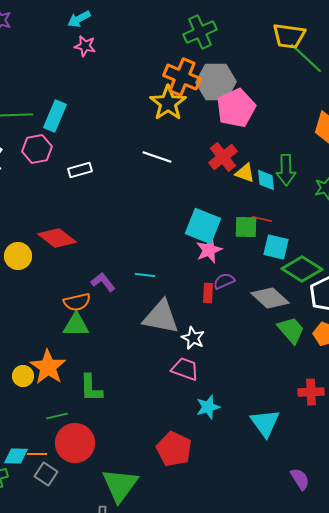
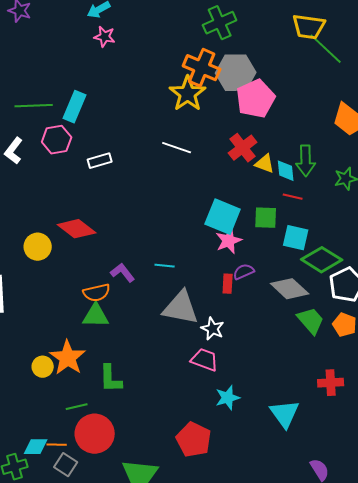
red line: (262, 219) -> (293, 197), moved

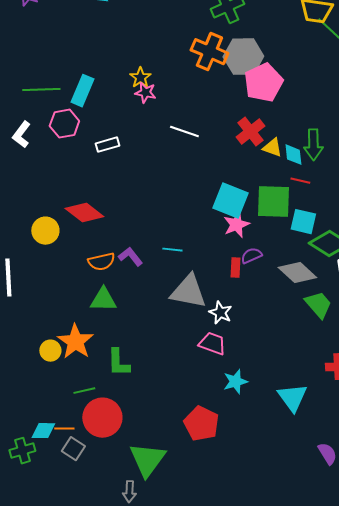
pink star: (105, 37) -> (145, 93), moved
yellow star: (188, 94) -> (140, 78), moved, size x0.6
green square: (266, 218) -> (273, 202), size x1.5
orange semicircle: (97, 293) -> (101, 262), moved

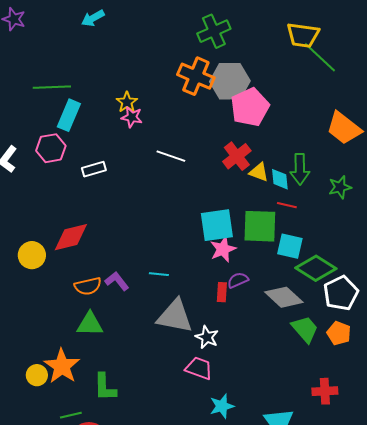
green line: (41, 90) -> (52, 87), moved
cyan square: (230, 201) -> (217, 225), turned -30
red diamond: (84, 213) -> (71, 237), turned -51

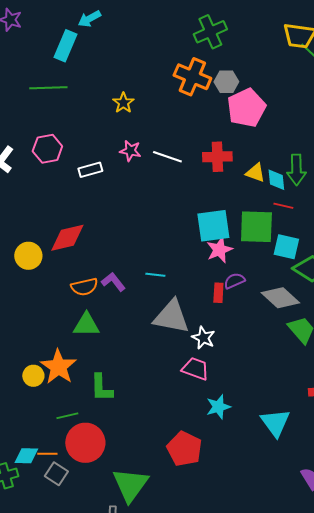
gray hexagon: (230, 81) -> (226, 82), size x0.6
cyan rectangle: (69, 115) -> (65, 46), moved
pink star: (132, 117) -> (130, 151), moved
red cross: (237, 156) -> (217, 157), moved, turned 36

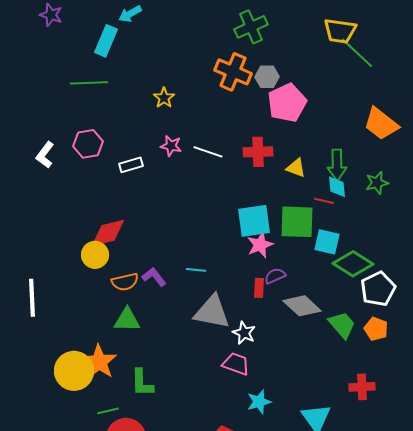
cyan diamond: (276, 180) -> (337, 187), moved
yellow circle: (28, 256) -> (95, 255), moved
gray diamond: (280, 298) -> (302, 306), moved
yellow circle: (33, 376) -> (74, 371), size x1.8

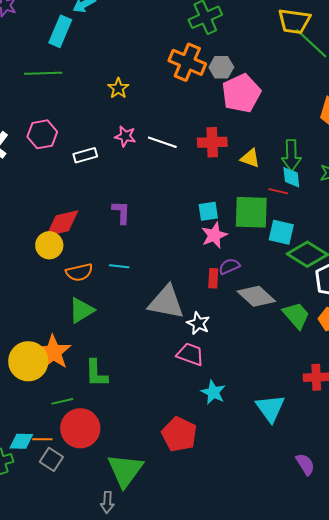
cyan square: (254, 221) -> (208, 211), size x0.6
cyan line: (196, 270) -> (119, 266), moved
purple L-shape: (154, 277) -> (121, 212), moved, turned 40
green triangle: (127, 320) -> (81, 310), turned -32
cyan star: (259, 402) -> (213, 392), turned -30

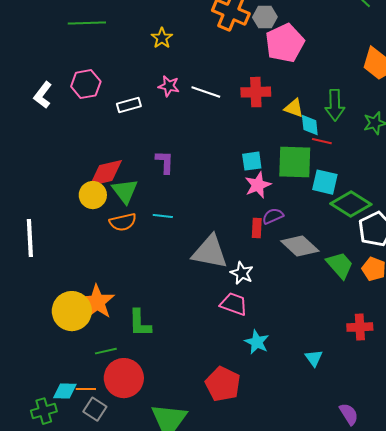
cyan diamond: (291, 177) -> (310, 125), moved
green triangle: (81, 310) -> (125, 191), moved, turned -36
cyan triangle: (270, 408) -> (314, 358), size x0.6

